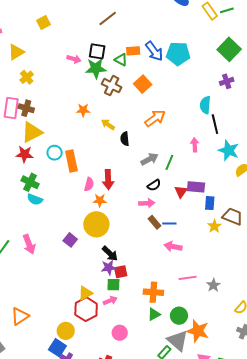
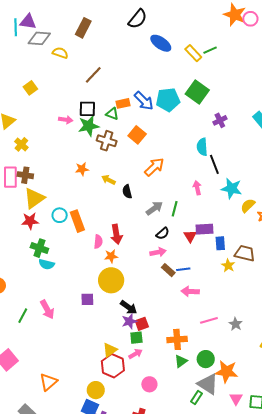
green square: (229, 49) -> (197, 92), moved
purple square: (70, 240) -> (87, 299), turned -32

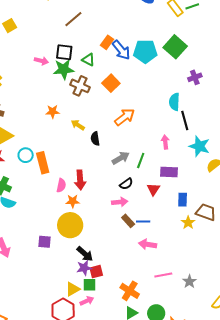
orange rectangle: (123, 103) -> (107, 42), moved, turned -48
purple rectangle: (204, 229) -> (169, 172), moved
orange cross: (177, 339) -> (130, 291), turned 30
yellow triangle: (110, 350) -> (73, 289), moved

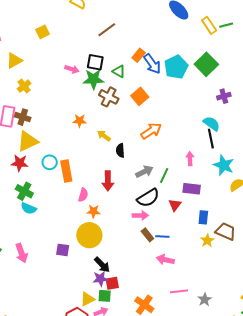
cyan pentagon: (145, 51) -> (176, 67), turned -30
cyan semicircle: (174, 102) -> (212, 124), moved, turned 120
red arrow: (80, 180) -> (108, 181), moved
black semicircle: (126, 184) -> (148, 198), size x1.6

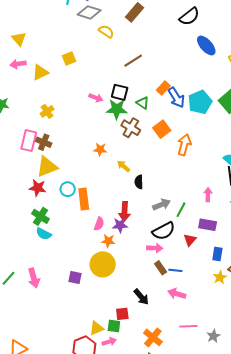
yellow triangle: (14, 61) -> (40, 72), moved
orange arrow: (151, 131) -> (184, 145), moved, turned -45
black arrow: (102, 265) -> (141, 297), moved
purple star: (100, 279) -> (120, 225), moved

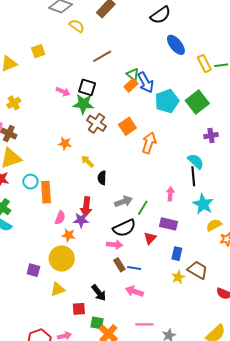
blue arrow: (176, 98) -> (146, 83), moved
green triangle: (143, 103) -> (133, 74), moved
green square: (114, 326) -> (97, 323), moved
yellow triangle: (97, 328) -> (58, 289), moved

